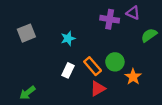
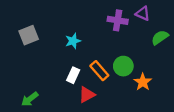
red triangle: (98, 89) -> (87, 95), moved

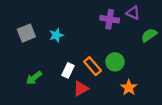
cyan star: (73, 41) -> (56, 35), moved
orange star: (143, 82) -> (129, 87), moved
green arrow: (30, 99) -> (34, 78), moved

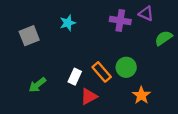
cyan star: (56, 35) -> (68, 23), moved

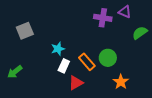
cyan star: (68, 23) -> (58, 49), moved
green arrow: (37, 85) -> (15, 72), moved

